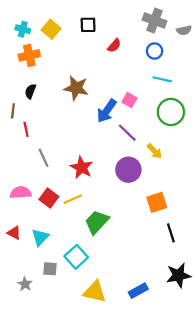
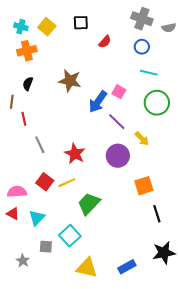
pink semicircle: (21, 193) -> (17, 192), moved

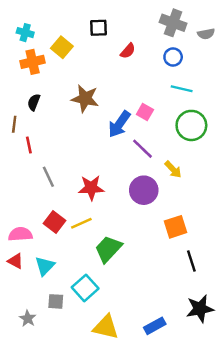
yellow square: (47, 27) -> (62, 47), moved
red star: (75, 154) -> (91, 188), turned -30

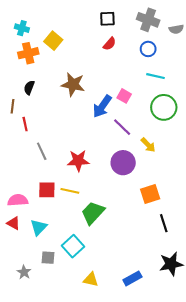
black square: (99, 28) -> (107, 19), moved
red square: (55, 222) -> (47, 190), turned -36
yellow line: (81, 223) -> (70, 191), turned 36
yellow triangle: (106, 327) -> (91, 280), size x0.7

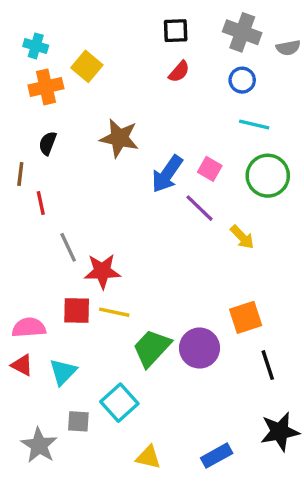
pink square: (124, 96) -> (210, 169), moved
red star: (78, 161) -> (102, 271), moved
purple circle: (123, 163) -> (200, 348), moved
gray star: (24, 272) -> (39, 445), size x1.5

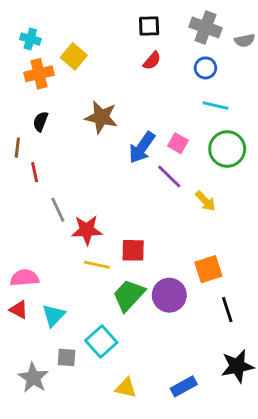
red square: (77, 310) -> (133, 250), moved

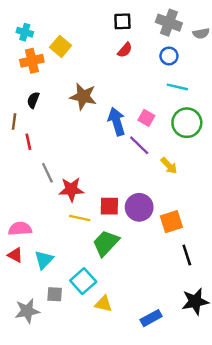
blue arrow: (142, 148) -> (117, 122), turned 128
purple circle: (169, 295) -> (139, 207), moved
gray star: (33, 378) -> (27, 311), turned 30
yellow triangle: (126, 388) -> (103, 304), moved

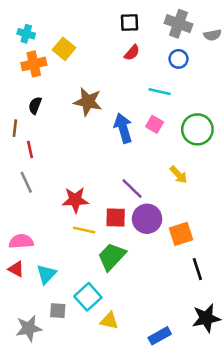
cyan line: (177, 87) -> (160, 92), moved
purple line: (139, 145) -> (132, 189), moved
gray line: (47, 173) -> (26, 182), moved

